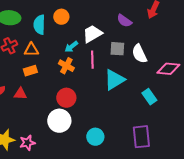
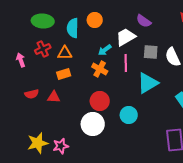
purple semicircle: (124, 21) -> (144, 21), moved
cyan circle: (95, 137) -> (129, 115), moved

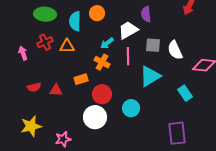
purple semicircle: (144, 21) -> (146, 14), turned 49
orange rectangle: (64, 74) -> (81, 79), moved
yellow star: (38, 143) -> (31, 126), moved

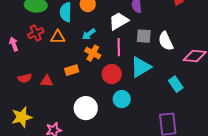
cyan arrow: (107, 43) -> (89, 34), moved
red circle: (102, 94) -> (112, 74), moved

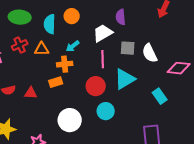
orange cross: (93, 53) -> (65, 64), moved, turned -35

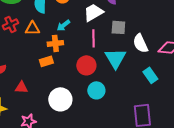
white semicircle: (150, 53) -> (140, 43), moved
cyan triangle: (125, 79) -> (115, 58), turned -30
red triangle: (31, 93) -> (21, 87), moved

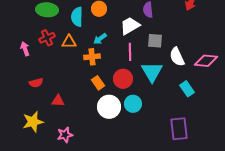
orange rectangle: (46, 61) -> (98, 83), moved, turned 72
white circle: (60, 99) -> (109, 107), moved

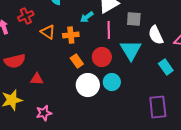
cyan arrow: (100, 39) -> (87, 17), moved
orange triangle: (69, 42) -> (48, 32), moved, turned 35
red semicircle: (36, 83) -> (15, 61), size x1.5

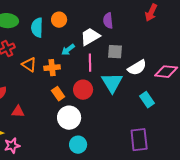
white semicircle: (156, 35) -> (137, 68), turned -96
cyan circle: (112, 82) -> (78, 145), moved
pink star: (44, 113) -> (12, 146), moved

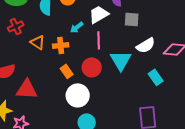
gray square: (115, 52) -> (132, 19), moved
red triangle: (18, 112) -> (27, 89), size x1.6

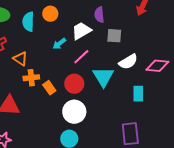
pink line: (99, 40) -> (81, 57), turned 48
orange cross: (61, 45) -> (31, 78), moved
cyan rectangle: (156, 77) -> (138, 94), turned 35
white circle: (78, 95) -> (74, 112), moved

